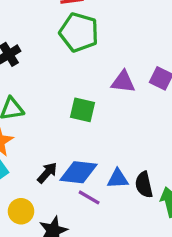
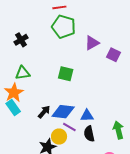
purple triangle: (123, 82) -> (92, 43), moved, turned -35
black semicircle: (144, 185) -> (89, 134), moved
yellow circle: (21, 211) -> (59, 137), moved

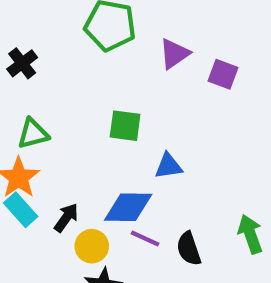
black arrow: (44, 112) -> (66, 218), moved
blue triangle: (87, 116) -> (168, 166), moved
yellow circle: (59, 137) -> (92, 246), moved

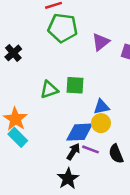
green triangle: (33, 134) -> (49, 90), moved
black arrow: (66, 218) -> (73, 152), moved
yellow circle: (92, 246) -> (101, 123), moved

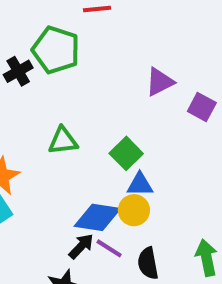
green pentagon: (63, 28) -> (56, 50), moved
green square: (75, 85) -> (126, 153), moved, turned 30

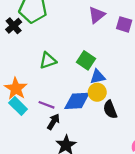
black arrow: (81, 246) -> (53, 122), moved
purple line: (109, 248) -> (46, 105), moved
black semicircle: (148, 263) -> (110, 110), moved

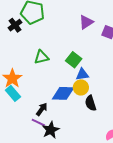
purple line: (46, 105) -> (38, 122), moved

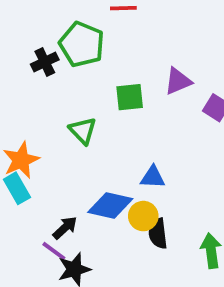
green triangle: (41, 57) -> (83, 131), turned 49
green square: (74, 60) -> (130, 97), moved, turned 35
yellow circle: (81, 87) -> (143, 216), moved

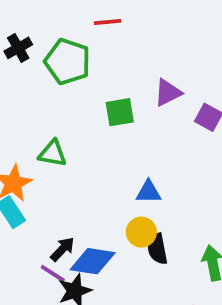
black cross: (45, 62) -> (18, 48), moved
green triangle: (83, 131) -> (53, 153), moved, turned -32
blue diamond: (110, 206) -> (93, 261), moved

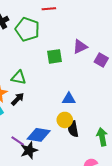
black arrow: (62, 249) -> (18, 99), moved

